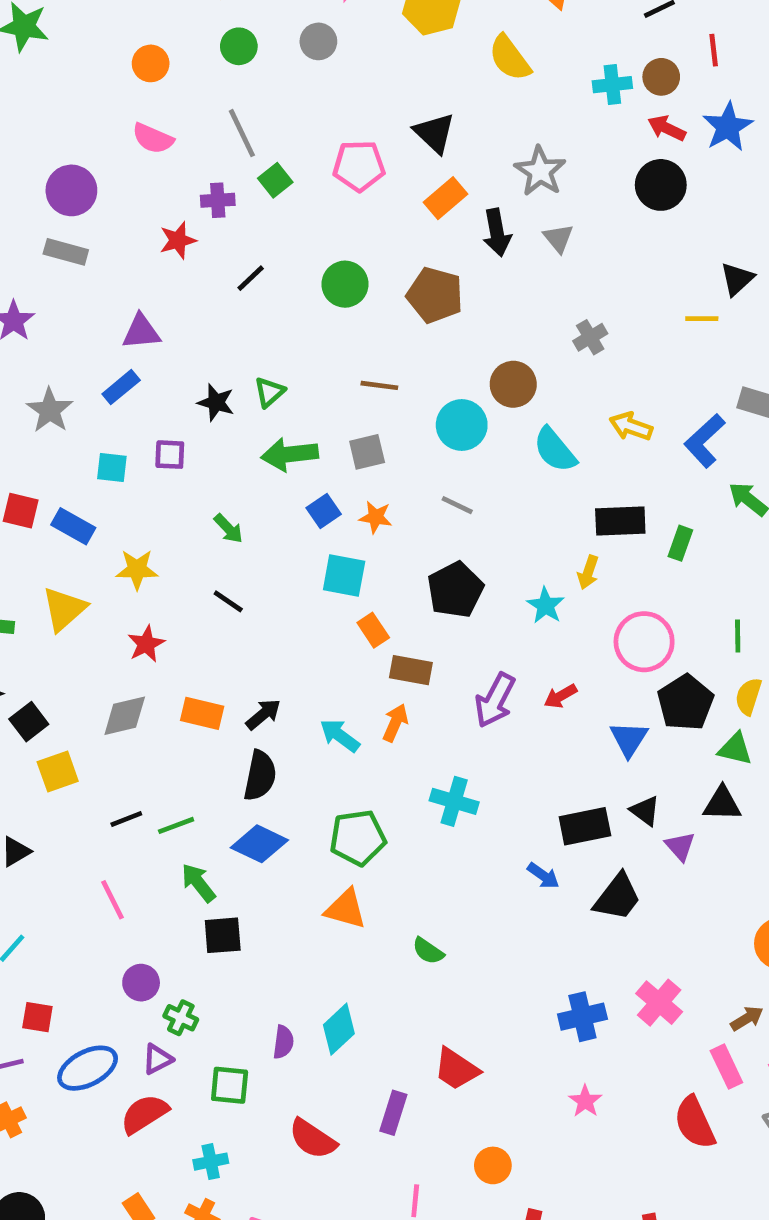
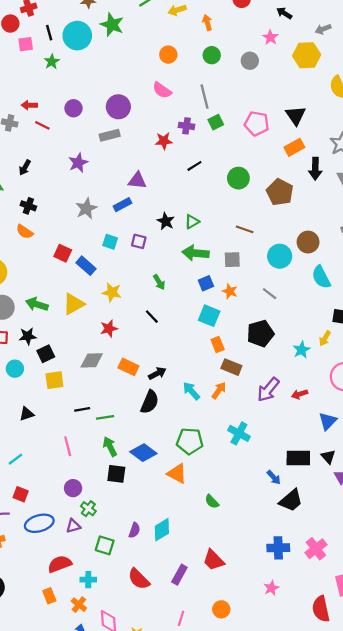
gray rectangle: (66, 252) -> (110, 135), turned -42
blue diamond: (259, 844) -> (143, 453), moved
black trapezoid: (617, 897) -> (291, 500), moved
red semicircle: (144, 1114) -> (60, 564), moved

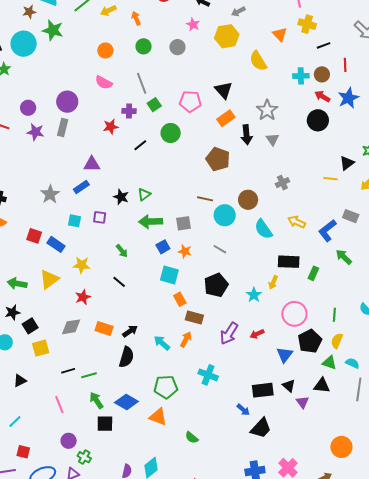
gray rectangle: (110, 135) -> (63, 128), turned -54
purple star: (78, 163) -> (36, 132), moved, turned -30
green circle: (238, 178) -> (171, 133), moved
brown line: (245, 229) -> (205, 199), moved

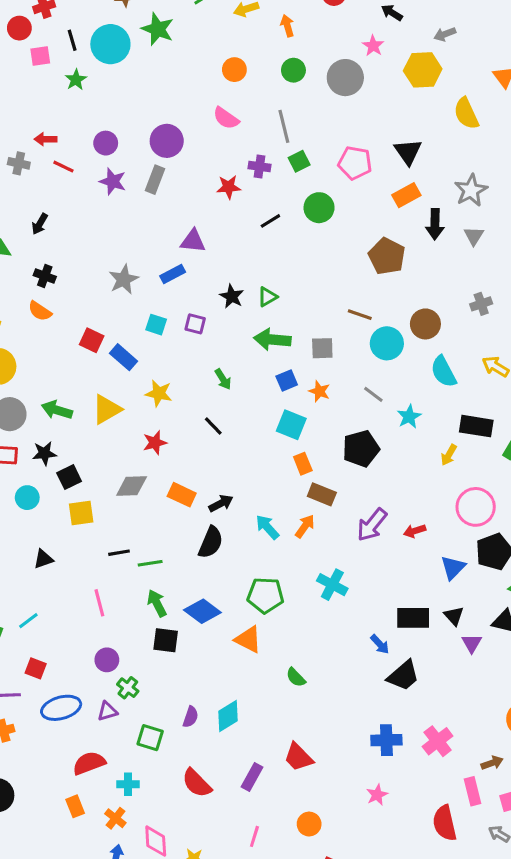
gray circle: (177, 47) -> (345, 78), size x1.5
cyan star: (254, 295) -> (409, 417), moved

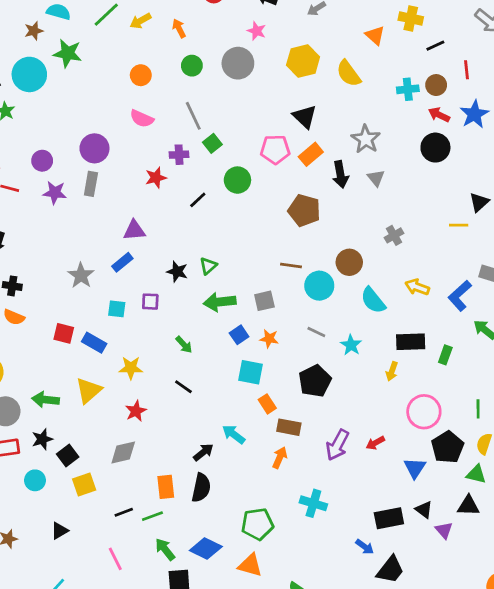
yellow hexagon: (423, 70) -> (303, 61), moved
pink pentagon: (355, 163) -> (275, 149), moved
orange rectangle: (182, 495) -> (166, 487), moved, turned 70
cyan arrow: (267, 527) -> (234, 434), moved

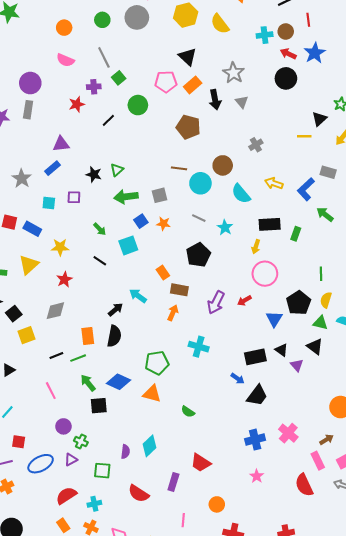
cyan square: (251, 372) -> (128, 245), moved, turned -30
pink circle: (424, 412) -> (265, 274), moved
black triangle: (468, 506) -> (315, 347), turned 36

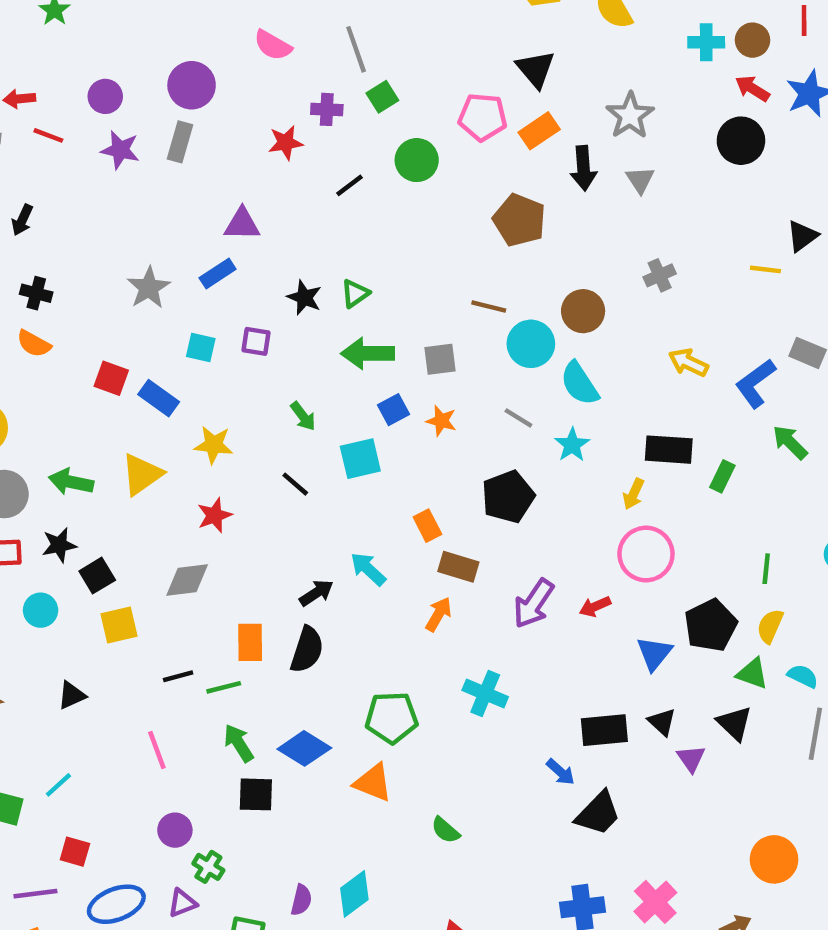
cyan semicircle: (241, 194) -> (580, 384), moved

